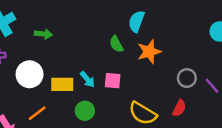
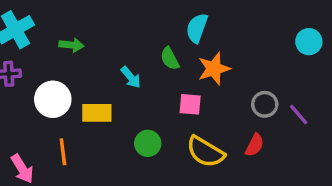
cyan arrow: (87, 79) -> (131, 77), moved
pink square: (113, 81) -> (190, 104), moved
green circle: (85, 111) -> (148, 143), moved
orange line: (37, 113) -> (63, 152), turned -60

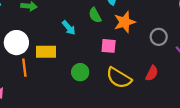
gray circle: (265, 104) -> (159, 37), moved
orange line: (63, 152) -> (24, 68), moved

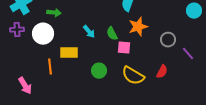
green semicircle: (95, 15) -> (112, 34), moved
white circle: (16, 43) -> (43, 34), moved

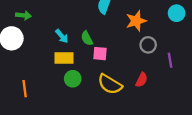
orange star: (138, 27) -> (136, 21), moved
yellow rectangle: (69, 53) -> (64, 58), moved
purple line: (188, 54) -> (170, 60), turned 32
orange line: (50, 67) -> (25, 89), moved

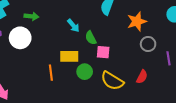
cyan arrow: (62, 36) -> (73, 26), moved
green circle: (73, 79) -> (85, 72), moved
orange line: (25, 89) -> (51, 73), moved

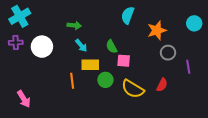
green arrow: (31, 16) -> (74, 25), moved
cyan arrow: (73, 26) -> (81, 46), moved

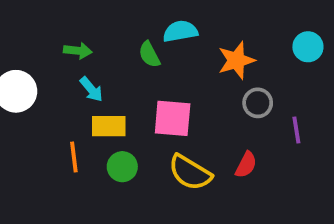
cyan semicircle: (128, 15) -> (180, 31), turned 60
green semicircle: (112, 47) -> (149, 55), moved
pink square: (124, 61) -> (173, 118), size x1.5
green circle: (105, 80) -> (122, 167), moved

